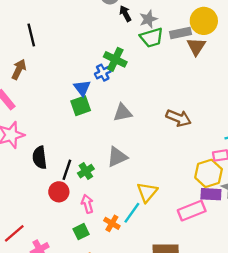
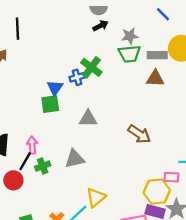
black arrow: (125, 14) -> (101, 26), moved, turned 80
brown triangle: (196, 47) -> (155, 78), moved, turned 48
pink arrow: (87, 204) -> (32, 145), moved

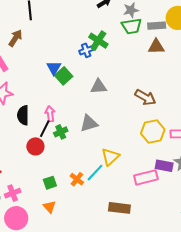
blue triangle: (55, 88) -> (54, 68), moved
green square: (50, 104) -> (64, 76), turned -30
yellow hexagon: (157, 192) -> (153, 132), moved

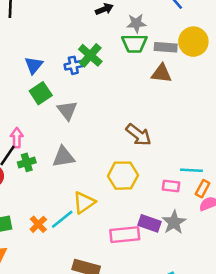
blue triangle: (54, 68) -> (34, 65), moved
gray triangle: (99, 87) -> (67, 110), moved, turned 48
yellow hexagon: (153, 132) -> (123, 176), moved

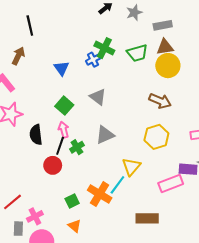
yellow circle: (193, 42) -> (168, 66), moved
green trapezoid: (134, 43) -> (137, 53), moved
green square: (41, 93) -> (64, 106), moved
orange cross: (38, 224) -> (100, 194), size x1.6

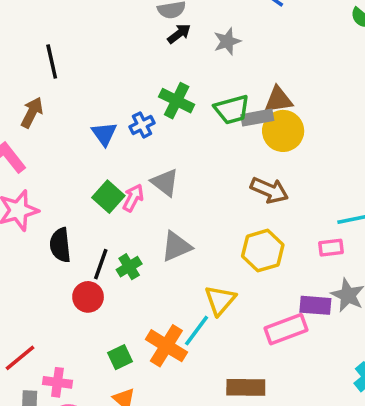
gray rectangle: (163, 25) -> (257, 118), moved
blue cross: (93, 60) -> (142, 125), moved
pink arrow: (64, 130) -> (133, 198), moved, turned 42
pink cross: (35, 216) -> (57, 382), turned 35

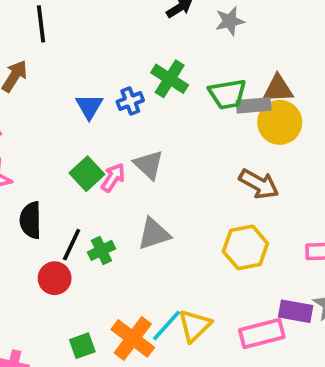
yellow triangle: (220, 300) -> (195, 326), moved

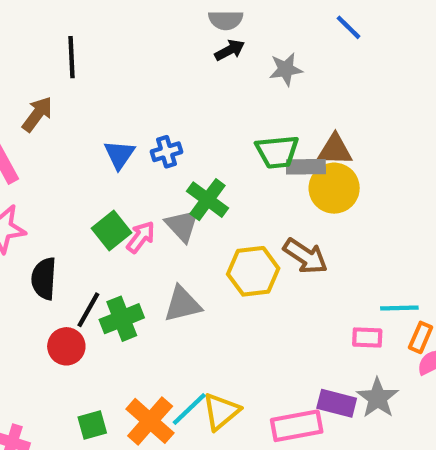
green cross: (170, 79) -> (208, 200), moved
yellow hexagon: (245, 247) -> (253, 271), moved
green cross: (101, 250) -> (122, 319), size x1.4

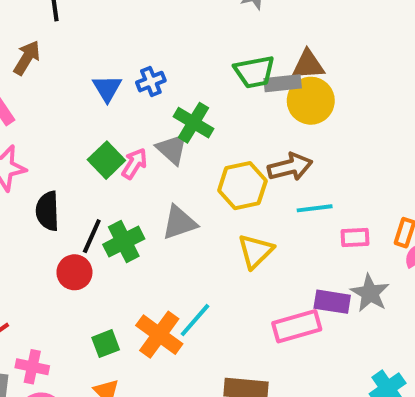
brown arrow: (305, 256) -> (290, 167), turned -42
cyan line: (399, 308) -> (315, 208), moved
yellow triangle: (221, 411) -> (256, 251), moved

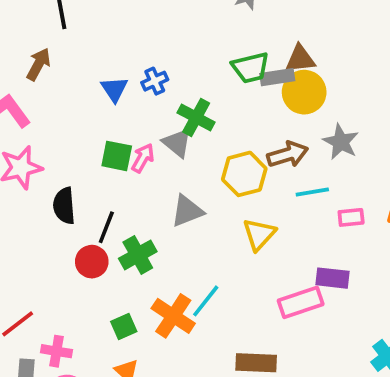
green square: (106, 160) -> (117, 156), turned -32
green cross: (124, 242) -> (138, 255), moved
gray star: (370, 293) -> (341, 142), moved

